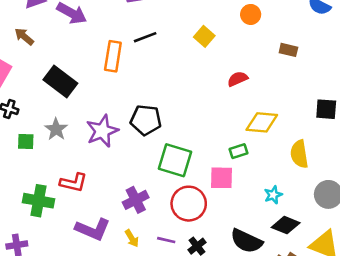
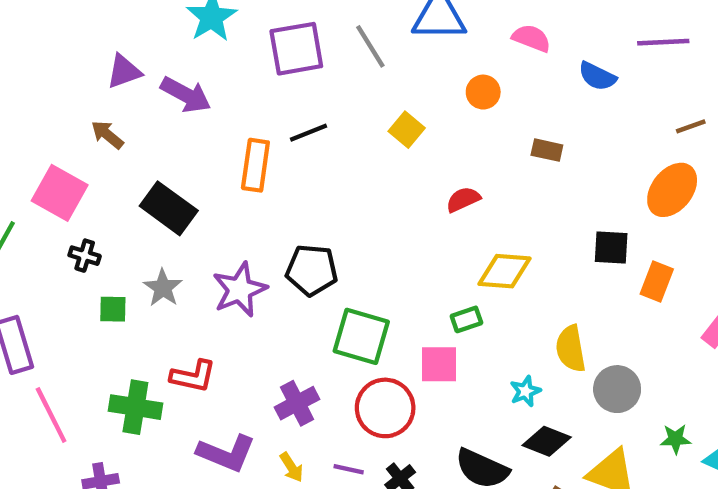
yellow semicircle: (299, 154) -> (571, 349), moved

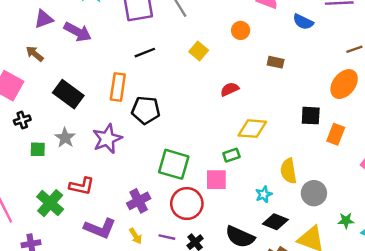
orange rectangle: (255, 165) -> (118, 87), moved
black cross: (85, 256) -> (22, 120), turned -35
black pentagon: (312, 270) -> (146, 110), moved
green cross: (135, 407) -> (50, 203), turned 32

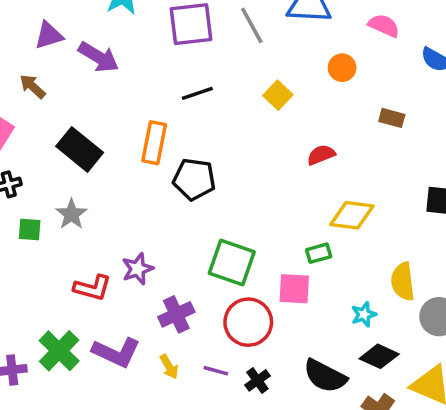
purple star: (107, 139) -> (138, 269), moved, size x0.7
green cross: (50, 203) -> (59, 351), moved

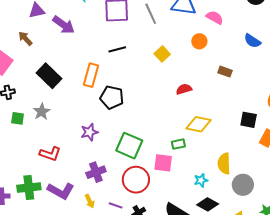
pink semicircle: (384, 26) -> (215, 17), moved
purple star: (138, 269) -> (89, 132), moved
green cross: (59, 351) -> (29, 188), turned 35

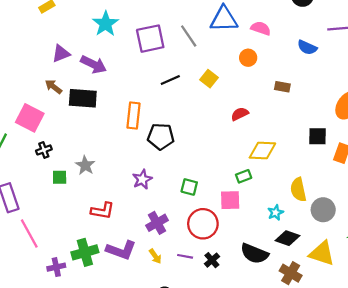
black line: (117, 49) -> (170, 80), moved
black rectangle: (49, 76) -> (83, 98), moved, turned -30
green square: (129, 146) -> (189, 187), size x0.6

